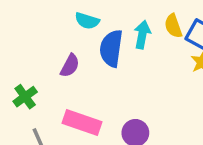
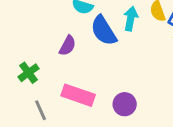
blue semicircle: (111, 48) -> (104, 31), turned -40

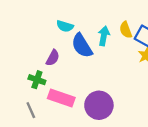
green cross: (29, 73) -> (37, 80), moved, turned -35
purple circle: (125, 104) -> (99, 105), size x1.5

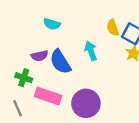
cyan arrow: (104, 36) -> (91, 51), moved, turned -30
blue semicircle: (82, 46) -> (60, 62), moved
purple semicircle: (53, 58) -> (40, 56), turned 49

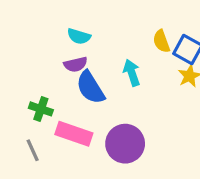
purple semicircle: (40, 56) -> (76, 64), moved

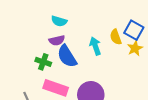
yellow semicircle: (161, 41) -> (116, 37), moved
green cross: (41, 109) -> (43, 62), moved

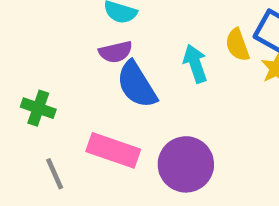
green cross: (43, 62) -> (38, 108), moved

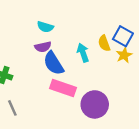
pink rectangle: (113, 150) -> (63, 88), moved
purple circle: (186, 164) -> (95, 104), moved

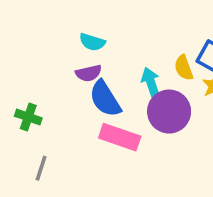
purple circle: (95, 104) -> (169, 112), moved
gray line: (12, 108) -> (41, 168), turned 42

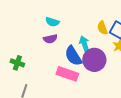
yellow semicircle: (184, 68) -> (102, 28), moved
blue semicircle: (105, 99) -> (73, 56), moved

